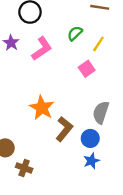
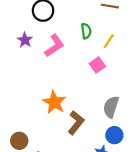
green semicircle: (75, 33) -> (86, 31), turned 126
blue circle: (90, 138) -> (114, 135), moved

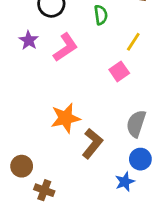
green semicircle: (86, 31) -> (101, 15), moved
orange star: (54, 102) -> (65, 118), turned 30

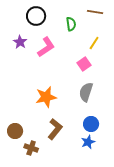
gray semicircle: (136, 124) -> (86, 92), moved
brown L-shape: (92, 144) -> (55, 129), moved
blue circle: (140, 159) -> (91, 124), moved

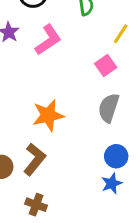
brown L-shape: (55, 129) -> (35, 159), moved
brown cross: (31, 148) -> (36, 205), moved

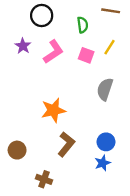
pink square: (106, 65) -> (86, 55), moved, turned -35
gray semicircle: (109, 108) -> (105, 89), moved
brown L-shape: (35, 159) -> (66, 144), moved

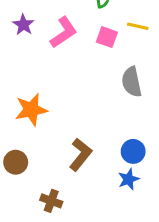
yellow line: (110, 47) -> (138, 26), turned 70
gray semicircle: (105, 89) -> (132, 82), turned -30
orange star: (53, 110) -> (31, 110), moved

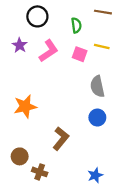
blue circle: (133, 151) -> (97, 118), moved
brown circle: (16, 162) -> (20, 156), moved
blue star: (128, 179) -> (95, 175), moved

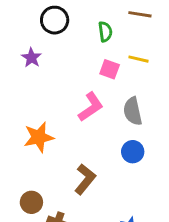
pink L-shape: (49, 51) -> (91, 107), moved

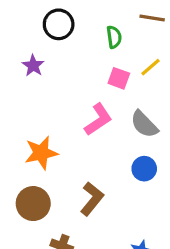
yellow line: (138, 59) -> (151, 67), turned -54
gray semicircle: (133, 111) -> (144, 124), turned -32
brown circle: (31, 202) -> (33, 204), moved, size x1.4

